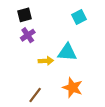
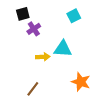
purple cross: (28, 35) -> (34, 29), moved
orange star: (73, 87) -> (81, 82), moved

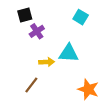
cyan square: (74, 16) -> (81, 17), turned -32
brown line: (33, 89) -> (31, 85), moved

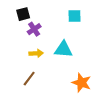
cyan square: (81, 17) -> (74, 16), turned -32
yellow arrow: (47, 62) -> (36, 53), moved

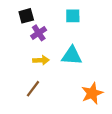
cyan square: (74, 16) -> (73, 16), moved
orange star: (82, 83) -> (92, 93), turned 30

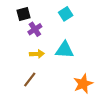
cyan square: (73, 16) -> (66, 14), turned -32

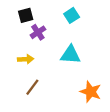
yellow arrow: (37, 54) -> (26, 59), moved
orange star: (83, 84) -> (91, 92), turned -30

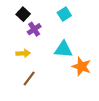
black square: (26, 15) -> (23, 14), turned -32
orange star: (91, 92) -> (81, 66), moved

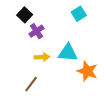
cyan square: (64, 14) -> (79, 14), moved
yellow arrow: (23, 53) -> (42, 57), moved

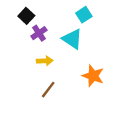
cyan triangle: (68, 53) -> (72, 39), moved, turned 30
brown line: (31, 84) -> (48, 90), moved

